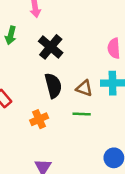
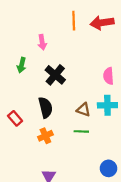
black semicircle: (53, 86) -> (45, 107), moved

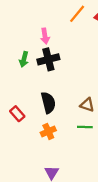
orange line: (74, 21) -> (77, 14), turned 42
black cross: (55, 75) -> (48, 59), moved, turned 36

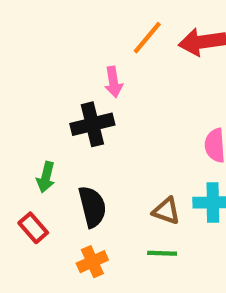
pink arrow: (45, 36) -> (113, 82), moved
green arrow: (24, 59) -> (46, 177), moved

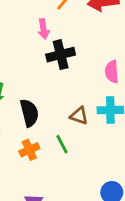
black cross: (92, 124) -> (61, 55), moved
green line: (162, 253) -> (62, 144), moved, turned 60

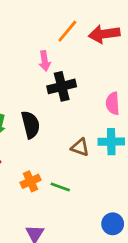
black semicircle: (29, 113) -> (30, 125), moved
green line: (62, 144) -> (60, 187), moved, turned -42

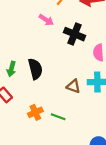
pink arrow: (45, 61) -> (46, 20), turned -48
black cross: (62, 86) -> (75, 34), moved, turned 36

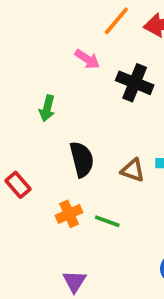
green arrow: (11, 69) -> (47, 108), moved
black semicircle: (35, 69) -> (82, 159), moved

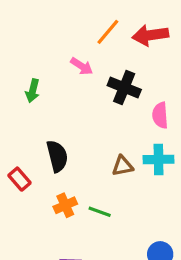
green arrow: (47, 108) -> (33, 91), moved
black semicircle: (82, 159) -> (57, 156), moved
brown triangle: (133, 170) -> (123, 166), turned -30

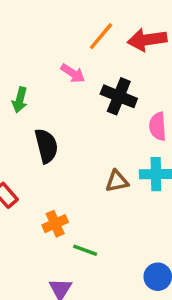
black semicircle: (57, 156) -> (46, 146), moved
green line: (100, 212) -> (85, 250), moved

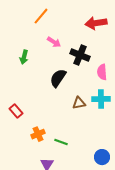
orange line: (101, 36) -> (41, 16), moved
black semicircle: (46, 146) -> (58, 78), moved, turned -132
orange cross: (55, 224) -> (38, 134), moved

